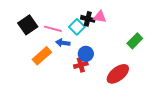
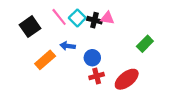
cyan square: (77, 27) -> (77, 18), moved
pink line: (53, 29) -> (59, 17), moved, turned 36
red cross: (81, 65) -> (97, 76), moved

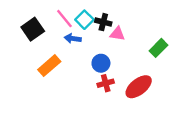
pink triangle: (107, 18) -> (117, 34), moved
blue arrow: (68, 46) -> (73, 39), moved

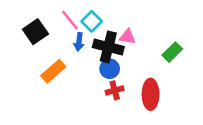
black cross: (103, 22) -> (108, 47), moved, size x1.6
blue arrow: (73, 39) -> (79, 42), turned -91
red ellipse: (139, 87) -> (151, 94), turned -52

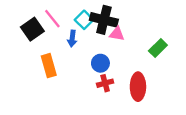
pink line: (70, 20) -> (52, 19), moved
black cross: (108, 47) -> (104, 20), moved
orange rectangle: (53, 71) -> (49, 66), turned -65

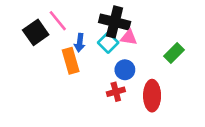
cyan square: (84, 20) -> (108, 43), moved
blue circle: (100, 63) -> (125, 70), moved
orange rectangle: (49, 66) -> (71, 61), moved

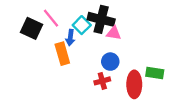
black square: (36, 32) -> (32, 28), turned -30
cyan square: (108, 43) -> (82, 25), moved
green rectangle: (174, 53) -> (155, 73), moved, turned 54

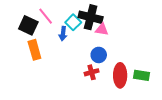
orange rectangle: (62, 54) -> (34, 50), moved
green rectangle: (155, 73) -> (142, 75), moved

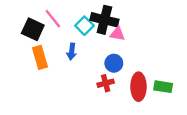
blue arrow: (63, 34) -> (72, 51), moved

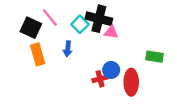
blue circle: (114, 63) -> (111, 70), moved
green rectangle: (163, 87) -> (155, 57), moved

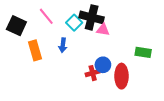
black square: (31, 28) -> (16, 26), moved

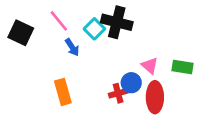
pink triangle: (103, 30) -> (150, 66), moved, turned 32
blue arrow: (63, 45) -> (72, 47), moved, turned -40
orange rectangle: (35, 50) -> (63, 92), moved

